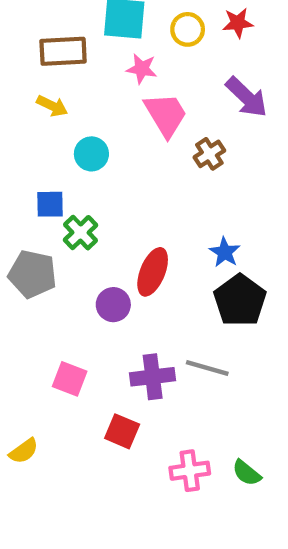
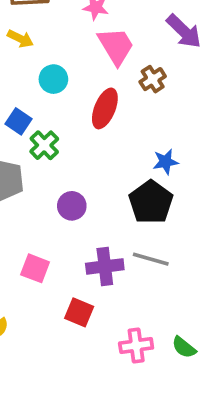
blue square: (50, 204) -> (19, 121), turned 35
blue star: (225, 252) -> (166, 162), turned 30
red ellipse: (153, 272) -> (105, 108), moved
black pentagon: (240, 300) -> (151, 202), moved

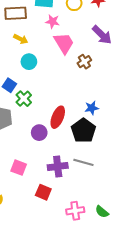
yellow arrow: (20, 39) -> (21, 39), moved
red ellipse: (105, 108) -> (58, 117), moved

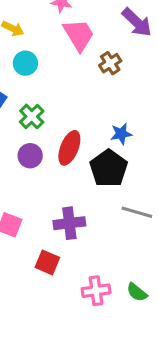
green cross: (24, 99) -> (32, 116), moved
purple circle: (39, 133) -> (30, 156), moved
gray line: (83, 162) -> (137, 212), moved

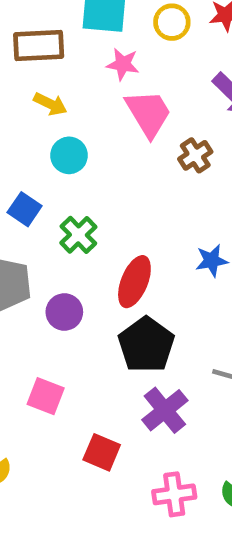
purple circle: (30, 156) -> (64, 312), moved
black pentagon: (109, 168) -> (146, 345), moved
purple cross: (69, 223) -> (165, 410), moved, turned -32

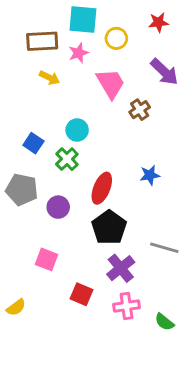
yellow circle: (172, 22) -> (116, 38), moved
pink star: (123, 64) -> (79, 53), moved, turned -30
cyan circle: (69, 155) -> (77, 130), moved
pink cross: (174, 494) -> (127, 306), moved

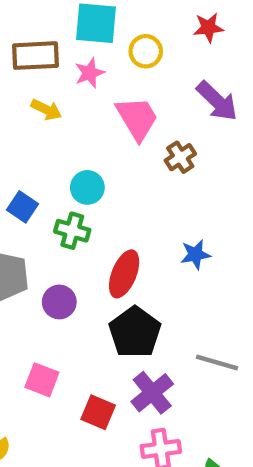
green cross: (67, 159) -> (72, 231), turned -30
red square: (81, 294) -> (98, 412), moved

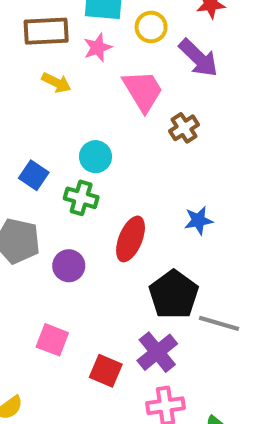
purple arrow: (217, 101) -> (198, 58), moved
black pentagon: (135, 332) -> (174, 295), moved

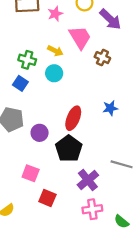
yellow arrow: (56, 83) -> (55, 51), moved
brown cross: (184, 128) -> (102, 58), turned -32
green cross: (81, 198) -> (27, 60), moved
black pentagon: (174, 295) -> (69, 149), moved
red square: (106, 371) -> (47, 198), moved

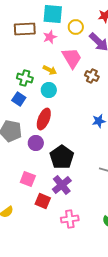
red ellipse: (73, 118) -> (44, 119), moved
purple cross: (88, 180) -> (62, 185), moved
pink cross: (92, 209) -> (70, 219), moved

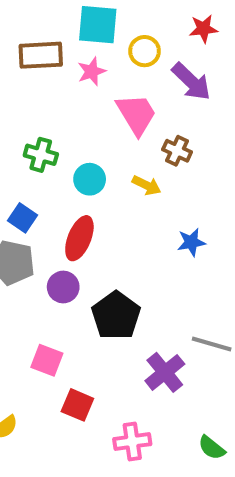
yellow arrow: (50, 70) -> (147, 185), moved
blue square: (19, 99) -> (22, 218), moved
purple cross: (62, 185) -> (165, 372), moved

